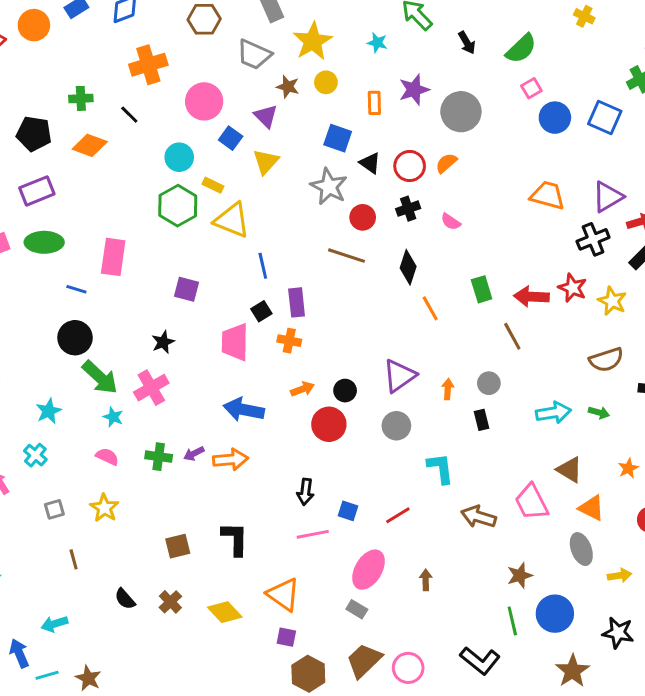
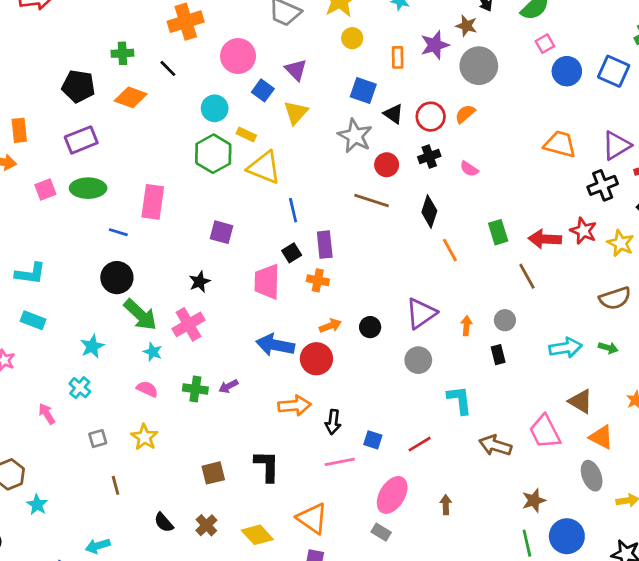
brown star: (288, 87) -> (466, 26), moved
red circle: (329, 424) -> (316, 359), moved
orange arrow: (231, 460) -> (294, 406), moved

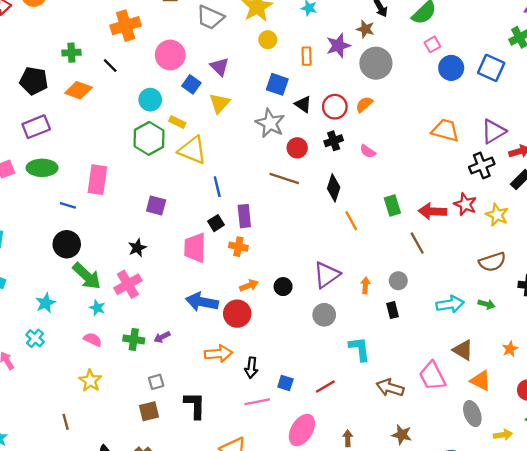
gray square: (98, 439) -> (156, 382), moved
brown star: (534, 500) -> (402, 435), moved, turned 30

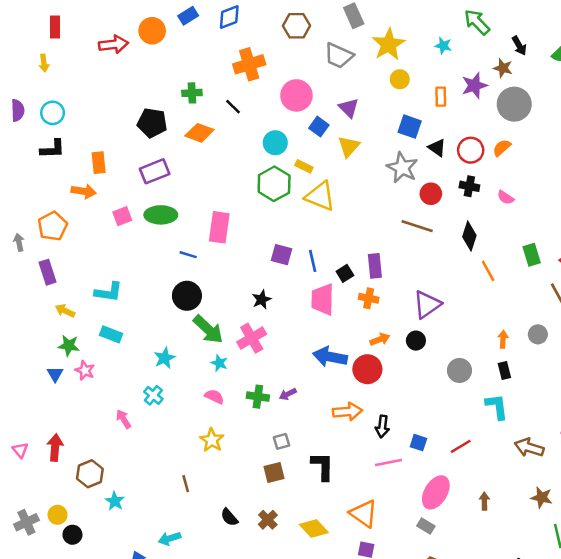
black cross: (334, 141) -> (469, 186), turned 30
blue line: (217, 187) -> (313, 261), moved
purple triangle: (327, 275) -> (427, 304), moved
black rectangle: (392, 310) -> (504, 370), moved

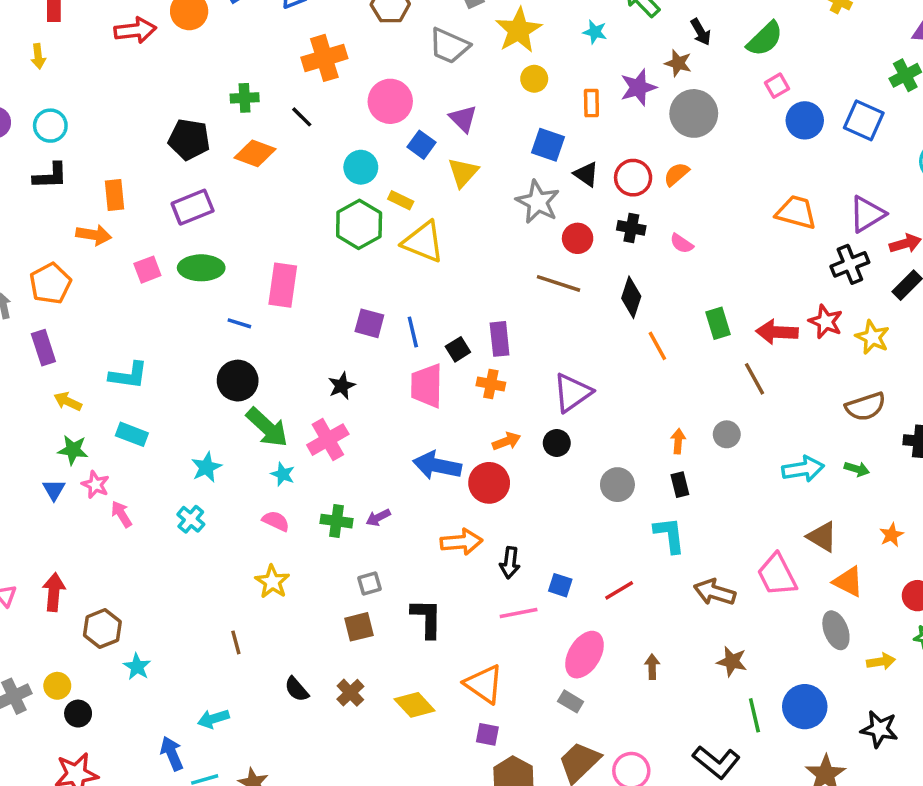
pink arrow: (123, 419) -> (121, 514), moved

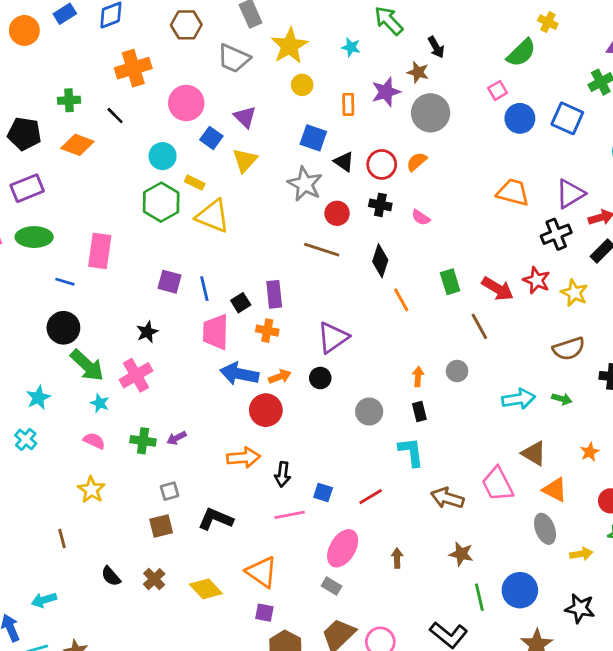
green semicircle: (765, 39) -> (521, 53), moved
red arrow: (777, 332) -> (498, 289), turned -152
blue arrow: (437, 466) -> (239, 374), moved
black L-shape: (427, 618) -> (216, 519), turned -68

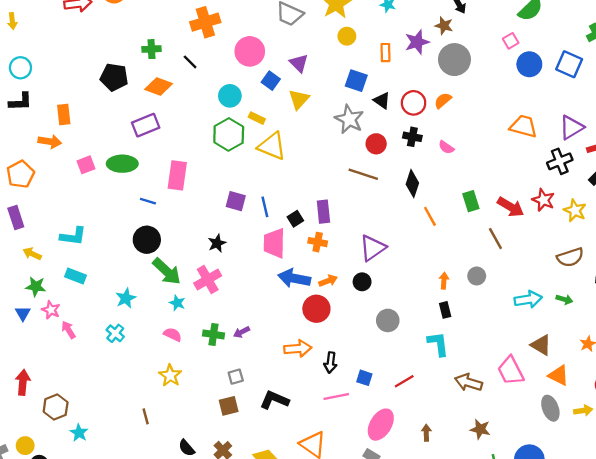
purple rectangle: (27, 188) -> (146, 125), moved
gray circle: (369, 412) -> (388, 320), moved
yellow arrow: (581, 554) -> (583, 411), moved

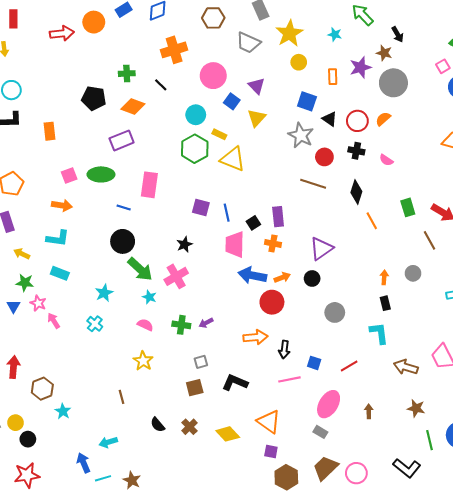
orange arrow: (50, 141) -> (62, 205), moved

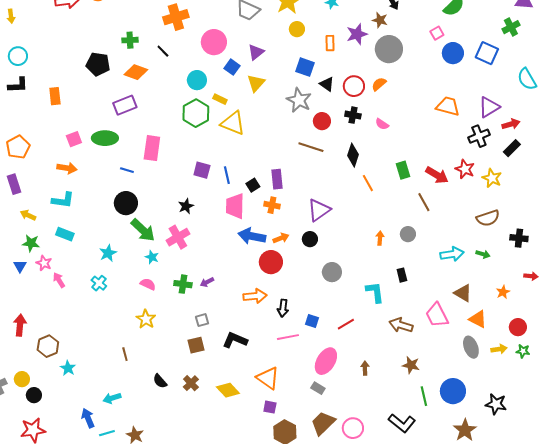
purple triangle: (256, 86) -> (256, 52), turned 36
black rectangle: (385, 303) -> (402, 275), moved

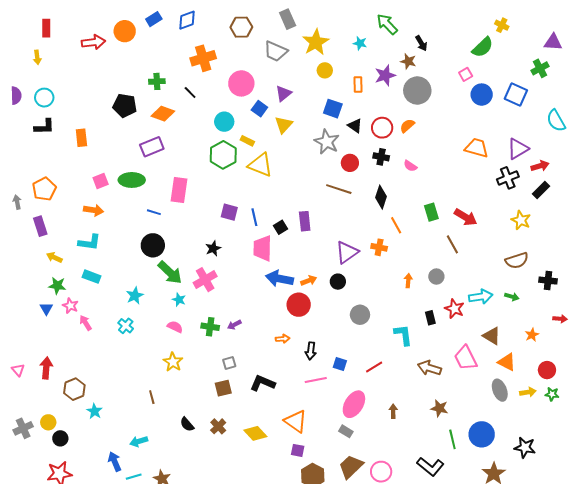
red star: (465, 169) -> (454, 309), moved
orange cross: (272, 205) -> (379, 247), moved
orange arrow: (255, 296) -> (283, 339), size x0.6

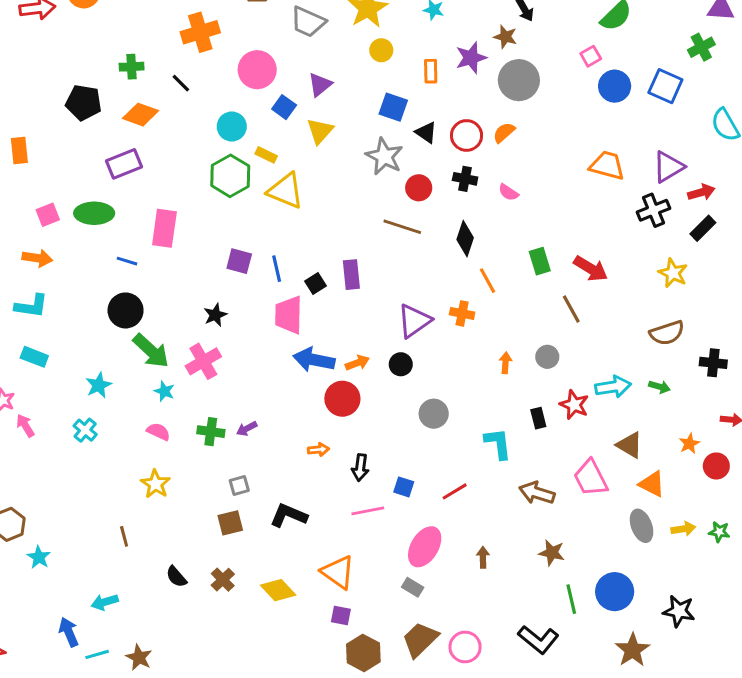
red circle: (547, 370) -> (716, 466), moved

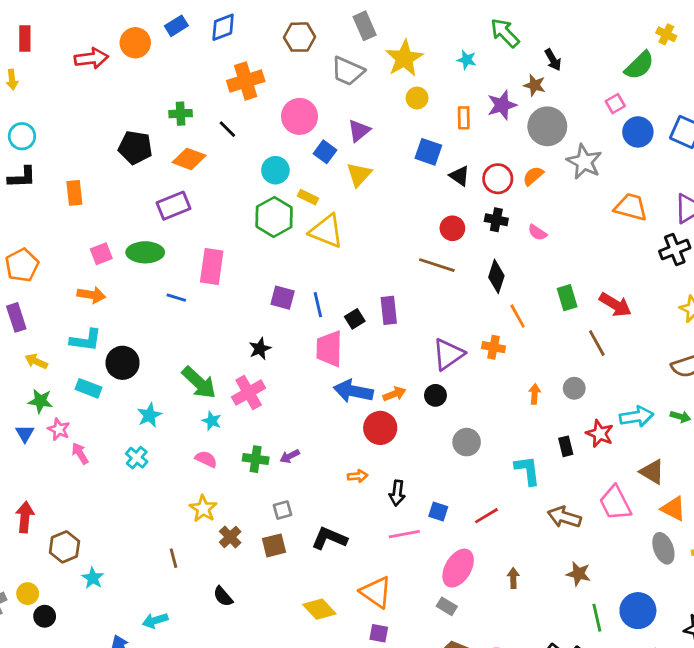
gray star: (384, 156) -> (584, 162), moved
black circle: (126, 310) -> (123, 363), moved
brown cross: (223, 580) -> (230, 537), moved

